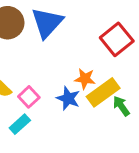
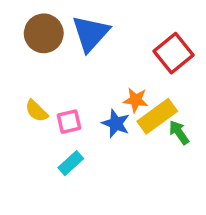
pink square: (29, 97) -> (69, 122), turned 30
cyan rectangle: (20, 124) -> (71, 163), moved

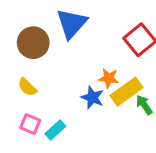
brown circle: (44, 33) -> (33, 43), moved
pink square: (69, 122) -> (30, 124), moved, turned 36

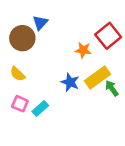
blue triangle: (72, 23) -> (40, 23), moved, size x0.6
orange star: (109, 78) -> (83, 50), moved

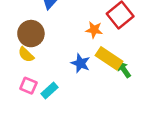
brown circle: (22, 38) -> (31, 34), moved
yellow rectangle: (97, 77) -> (109, 58), turned 70

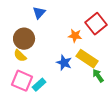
green arrow: (124, 69) -> (98, 76), moved
pink square: (28, 86) -> (22, 81), size x1.5

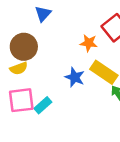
yellow semicircle: (20, 56) -> (19, 68), turned -64
pink square: (22, 81) -> (21, 100), turned -30

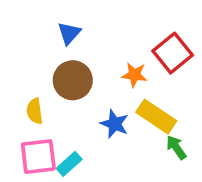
brown circle: (24, 47) -> (73, 80), moved
yellow semicircle: (19, 68) -> (35, 111), turned 102

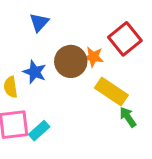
brown circle: (73, 80) -> (71, 61), moved
blue star: (115, 124) -> (35, 72), moved

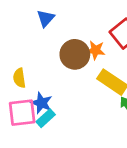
blue star: (35, 72) -> (42, 103), moved

